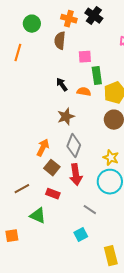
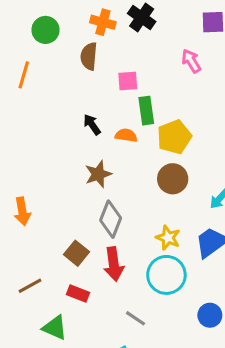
orange arrow: (43, 148) -> (22, 211), moved, turned 144

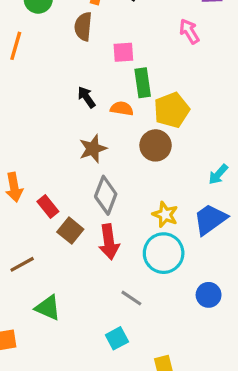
brown circle: (173, 179) -> (156, 145), moved
red rectangle: (78, 294) -> (48, 207), moved, turned 30

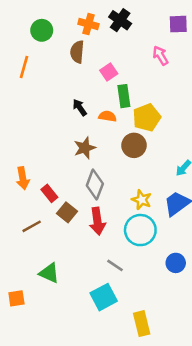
pink square: (123, 52) -> (109, 72), turned -30
brown line: (22, 264) -> (32, 226), moved
cyan square: (117, 338) -> (104, 297), size x1.5

